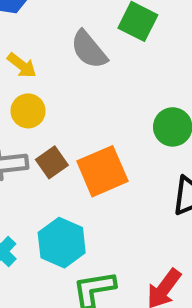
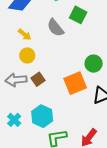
orange square: (102, 171) -> (75, 83), moved

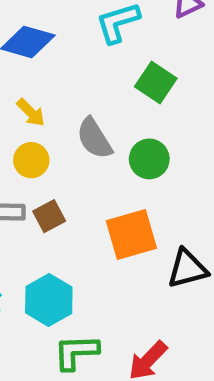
gray semicircle: (55, 28) -> (94, 138), moved
green circle: (94, 64) -> (149, 159), moved

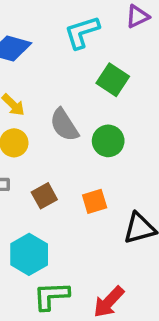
brown square: (49, 216) -> (44, 196), moved
orange square: (131, 234) -> (95, 201), size x0.6

